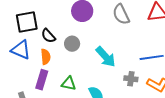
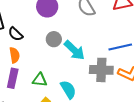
gray circle: (72, 44) -> (54, 39), moved
gray cross: (131, 79) -> (101, 70), size x1.6

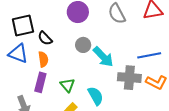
green triangle: (40, 80) -> (67, 85), turned 42

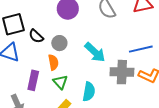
gray circle: (83, 45) -> (59, 43), moved
orange semicircle: (43, 59) -> (53, 62), moved
cyan semicircle: (96, 96) -> (89, 92), turned 42

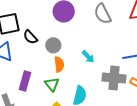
cyan arrow: (95, 52) -> (88, 57), size x0.6
orange semicircle: (53, 62) -> (59, 64), moved

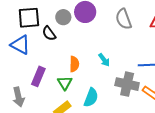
gray circle: (53, 45) -> (63, 17), moved

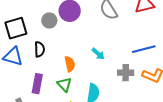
black semicircle: (49, 33) -> (40, 49), moved, turned -133
gray cross: (127, 84) -> (126, 73), size x0.7

